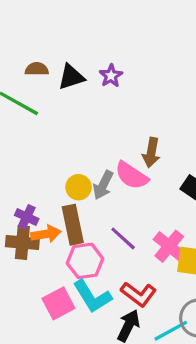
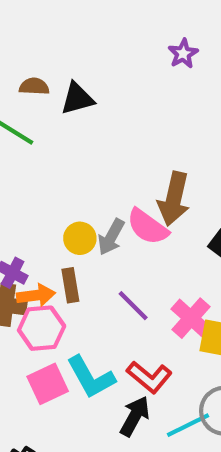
purple star: (111, 76) -> (183, 54), moved
brown arrow: (151, 153) -> (174, 199), size x1.4
brown rectangle: (73, 225) -> (70, 285), size x0.7
pink hexagon: (85, 261) -> (42, 328), moved

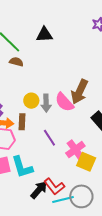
brown semicircle: (34, 86) -> (16, 62), moved
gray arrow: (111, 237) -> (46, 103), turned -42
red L-shape: (149, 377) -> (54, 187), moved

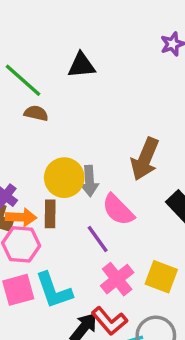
yellow circle: (31, 101) -> (64, 178), size x1.5
pink semicircle: (64, 102) -> (118, 210), moved
pink cross: (75, 150) -> (117, 279), moved

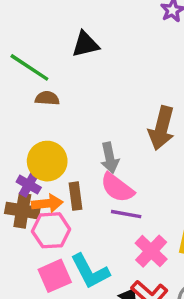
yellow circle: (64, 178) -> (47, 161), moved
pink semicircle: (118, 210) -> (117, 188), moved
purple line: (98, 239) -> (126, 214), turned -36

